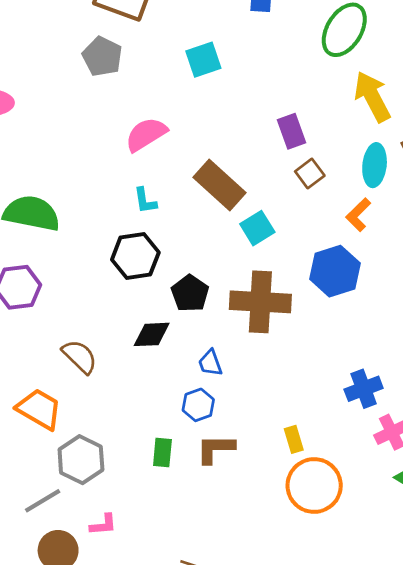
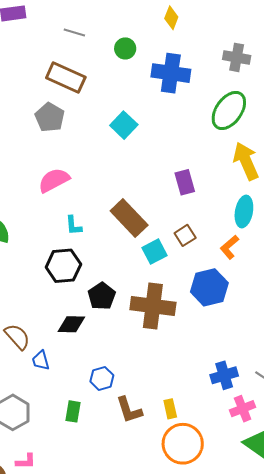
cyan square: (203, 60) -> (124, 125), turned -32
pink semicircle: (146, 134) -> (54, 180), moved
brown square: (310, 174) -> (185, 235), moved
blue trapezoid: (210, 363) -> (41, 360), moved
brown L-shape: (216, 449) -> (129, 410), moved, turned -112

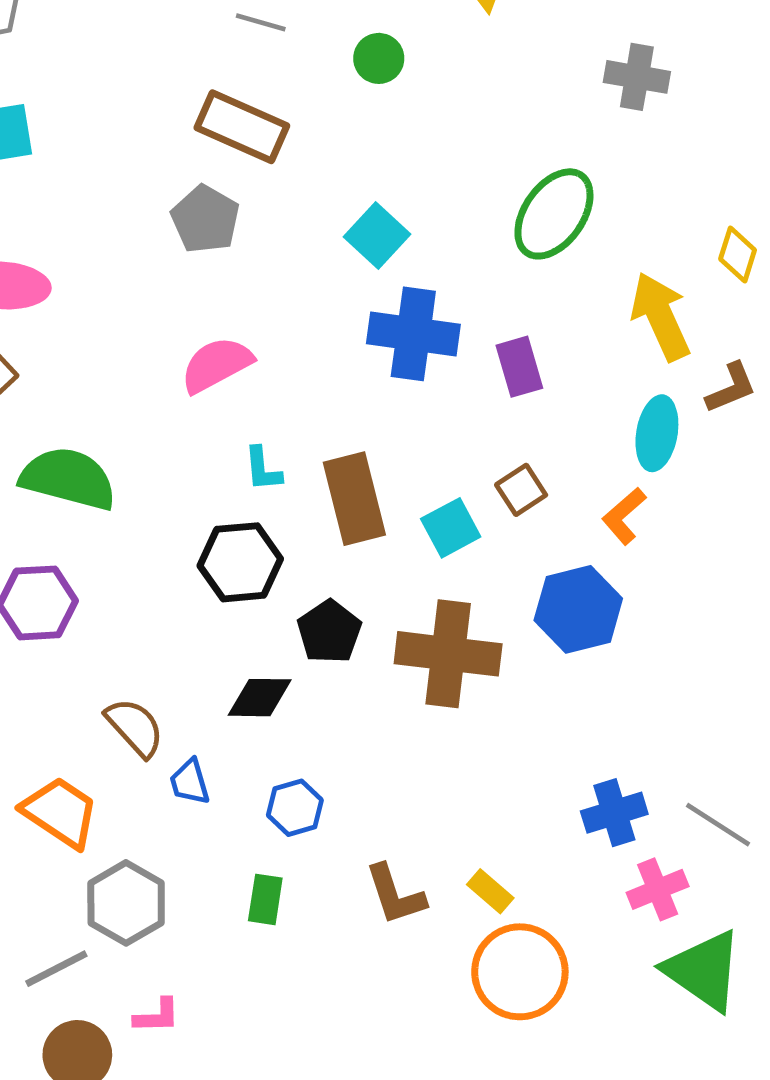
blue cross: (171, 73) -> (413, 334), moved
green ellipse: (229, 111) -> (554, 214), moved
brown rectangle: (129, 218) -> (354, 499), moved, turned 30
blue hexagon: (102, 378) -> (295, 808), moved
yellow rectangle: (170, 409) -> (490, 891), turned -36

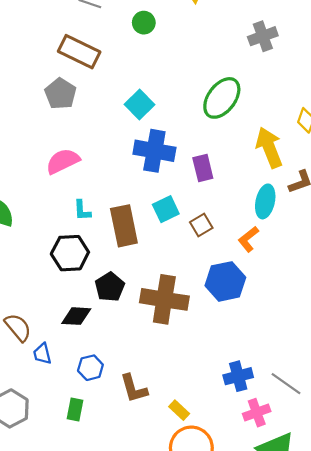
gray cross: (637, 77) -> (263, 36), turned -32
cyan square: (451, 528) -> (166, 209), moved
brown L-shape: (395, 895) -> (134, 388), moved

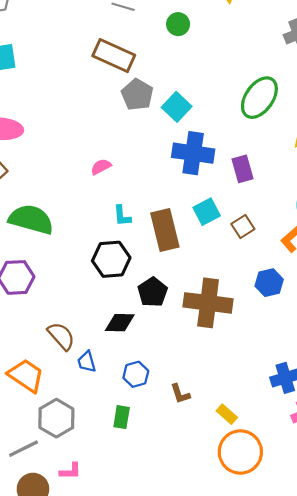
gray pentagon: (60, 94) -> (137, 95), moved
pink semicircle: (63, 161) -> (101, 167), size x0.6
blue hexagon: (225, 281) -> (269, 283), size x0.7
brown L-shape: (134, 388) -> (180, 394), size x0.7

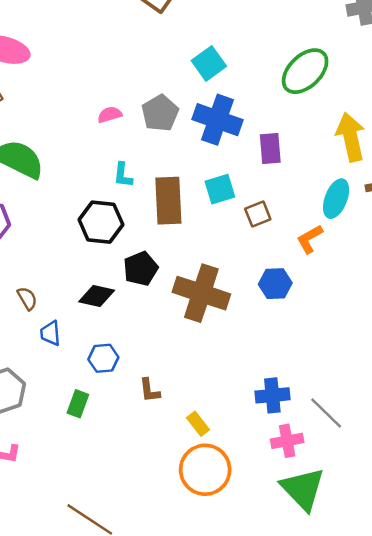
gray pentagon: (137, 95) -> (160, 113), moved
brown semicircle: (61, 336) -> (27, 298), size x0.7

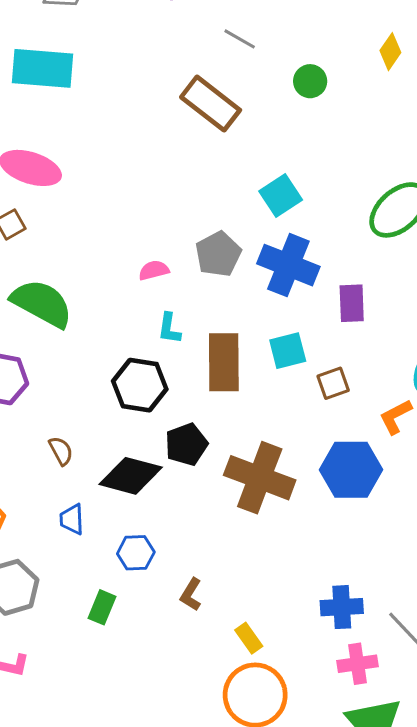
pink semicircle: (110, 115) -> (154, 270), moved
blue hexagon: (275, 284) -> (351, 470), size x1.5
black diamond: (97, 296) -> (131, 476), size x1.4
brown semicircle: (27, 298) -> (61, 451), moved
brown L-shape: (150, 390) -> (191, 594), turned 36

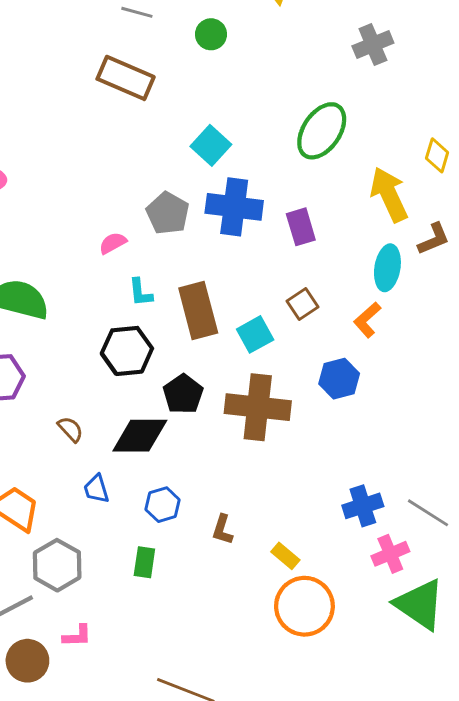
cyan square: (288, 351) -> (255, 334), moved
blue hexagon: (351, 470) -> (339, 379), size x0.7

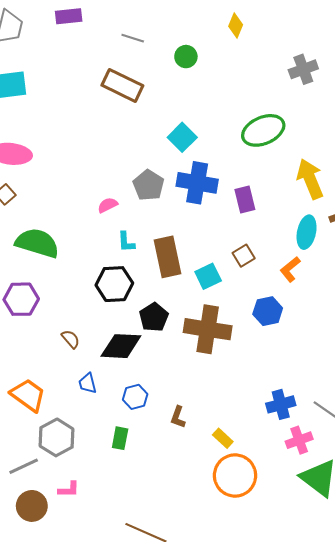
green ellipse: (322, 131) -> (263, 130), turned 30

